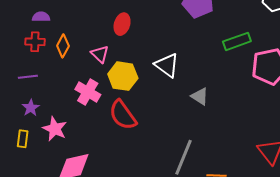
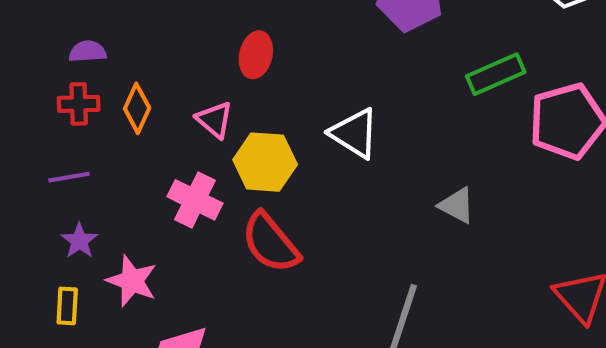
gray triangle: (200, 96) -> (457, 205), moved

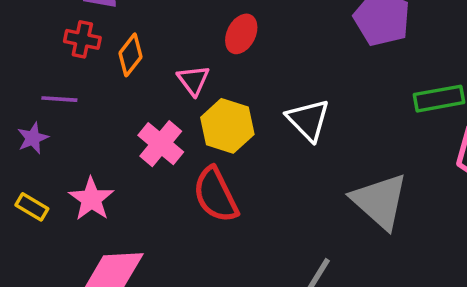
gray triangle: (457, 205) -> (380, 201), size x1.8
purple star: (79, 241) -> (33, 138), moved
yellow rectangle: (67, 306) -> (32, 207), turned -76

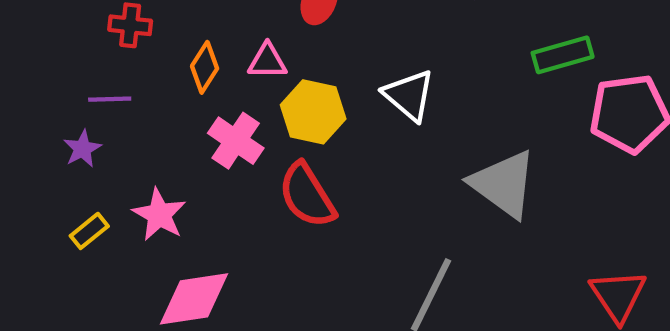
orange diamond: (131, 55) -> (205, 67), moved
pink triangle: (193, 80) -> (267, 61), turned -48
yellow rectangle: (32, 207) -> (89, 231), turned -64

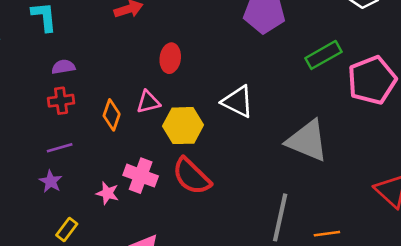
pink cross: (236, 141) -> (141, 176), moved
pink star: (159, 215) -> (107, 193), moved, size x0.7

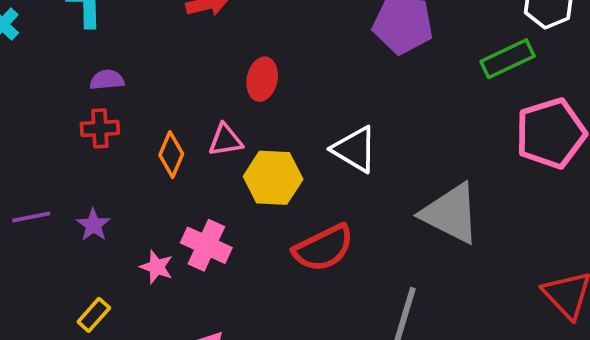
green rectangle: (324, 55) -> (508, 59), moved
purple line: (60, 148) -> (31, 217), moved
red semicircle: (192, 176) -> (324, 248), moved, turned -75
purple star: (51, 181) -> (93, 225), moved

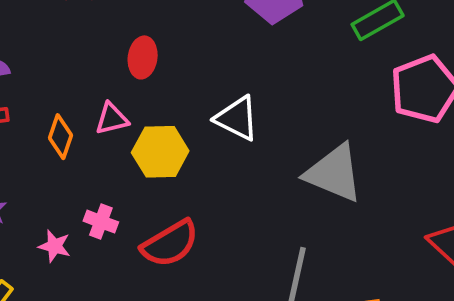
pink cross: (206, 245) -> (101, 222), size x0.7
red semicircle: (324, 248) -> (170, 244), moved

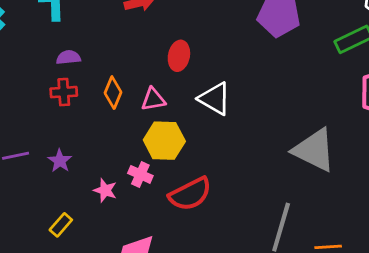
white triangle: (237, 118) -> (215, 99), moved
orange diamond: (60, 137) -> (113, 93), moved
yellow hexagon: (160, 152) -> (164, 141), moved

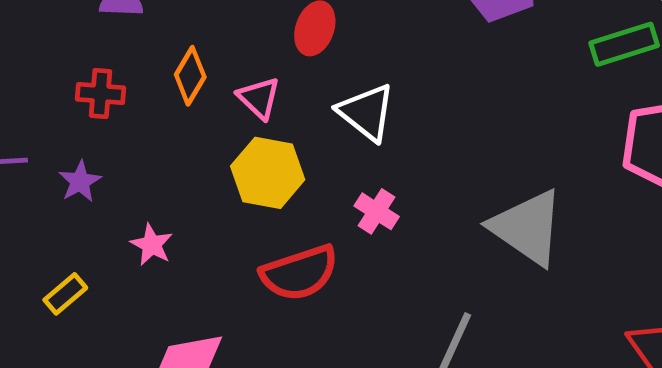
red cross: (64, 92) -> (101, 94), moved
pink triangle: (153, 99) -> (259, 98), turned 45
pink cross: (140, 174) -> (377, 211), moved

